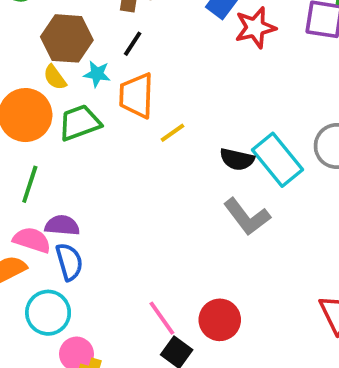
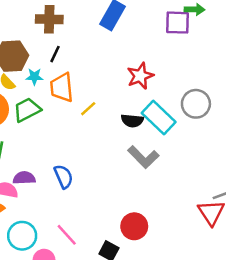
red star: (255, 28) -> (140, 76), moved
blue semicircle: (69, 262) -> (64, 177), moved
pink line: (162, 318) -> (67, 235), moved

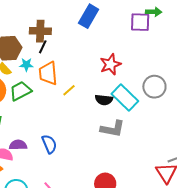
brown cross: (49, 19) -> (40, 31), moved
gray L-shape: (143, 157) -> (113, 129), turned -35

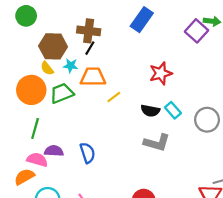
purple square: (140, 22) -> (196, 31), turned 35
orange trapezoid: (48, 73) -> (93, 77), turned 90
gray circle: (154, 87) -> (207, 120), moved
cyan rectangle: (125, 97) -> (173, 110), size x0.6

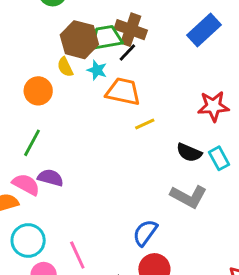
orange circle: (31, 90) -> (38, 91), size x0.7
green trapezoid: (62, 93) -> (106, 38), moved
blue semicircle: (87, 153) -> (145, 233), moved, turned -138

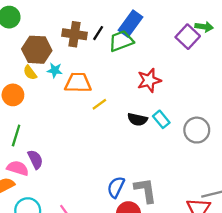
green trapezoid: (106, 38) -> (121, 41), moved
black line: (127, 53) -> (98, 33), moved
purple semicircle: (50, 178) -> (35, 159), turned 60
gray L-shape: (189, 196) -> (145, 190), moved, turned -116

